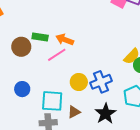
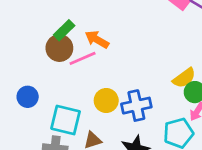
green rectangle: (40, 37) -> (64, 30), turned -63
brown circle: (21, 47) -> (59, 48), moved

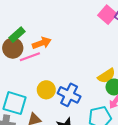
orange arrow: (97, 39) -> (42, 43), turned 126
blue cross: (136, 106) -> (69, 95), turned 35

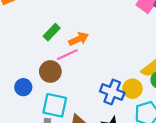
brown circle: (13, 48) -> (50, 72), moved
yellow circle: (46, 90) -> (132, 89), moved

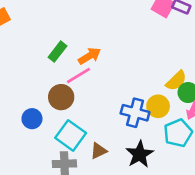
cyan square: (55, 105) -> (71, 135), turned 30

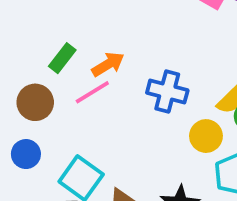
brown circle: (61, 97) -> (35, 102), moved
blue cross: (135, 113) -> (167, 91), moved

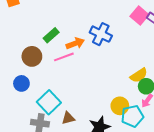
blue cross: (167, 91) -> (101, 34), moved
yellow circle: (206, 136) -> (120, 106), moved

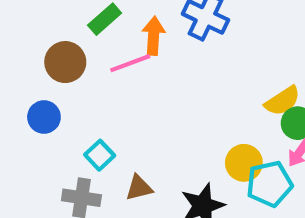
orange arrow: (75, 43) -> (154, 36), turned -66
cyan square: (49, 102) -> (100, 155), size x0.6

